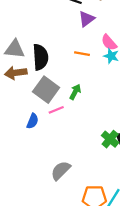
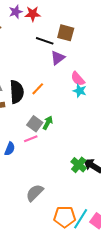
orange line: (82, 54) -> (38, 89), moved, turned -56
gray square: (46, 90) -> (35, 124), moved, size x0.7

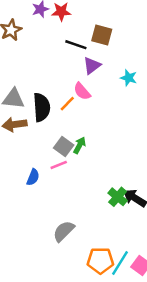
pink semicircle: (78, 79) -> (82, 91), moved
cyan star: (80, 91) -> (129, 78), moved

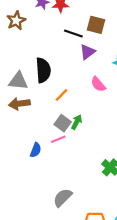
pink semicircle: (82, 91) -> (98, 84), moved
orange line: (67, 104) -> (62, 95), moved
black semicircle: (42, 107) -> (43, 70), moved

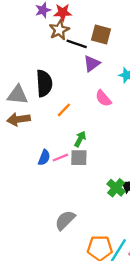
brown star: (16, 21) -> (59, 30), moved
gray square: (63, 123) -> (79, 158), moved, turned -35
blue semicircle: (36, 150) -> (44, 158), moved

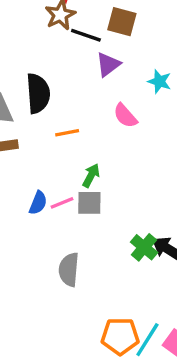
orange line: (64, 110) -> (67, 133), turned 35
gray semicircle: (65, 220) -> (69, 270), moved, turned -40

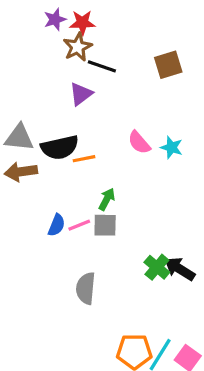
brown square: (122, 22) -> (168, 65), moved, turned -32
purple triangle: (108, 64) -> (81, 94), moved
cyan star: (159, 81) -> (172, 147), moved
black semicircle: (38, 93) -> (60, 147), moved, turned 81

